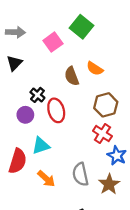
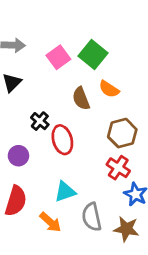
green square: (82, 27) -> (93, 55), moved
purple circle: (25, 115) -> (18, 156), moved
cyan triangle: (41, 146) -> (65, 192), moved
brown star: (109, 184) -> (126, 229), turned -30

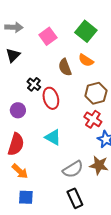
green square: (93, 55) -> (86, 31), moved
cyan triangle: (65, 192) -> (53, 137), turned 48
gray semicircle: (92, 217) -> (73, 169), moved, turned -110
orange arrow: (50, 222) -> (20, 171), moved

